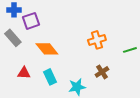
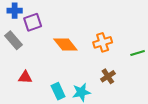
orange diamond: (47, 49) -> (65, 45), moved
cyan rectangle: (50, 77) -> (58, 91), moved

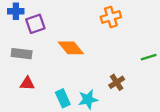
gray rectangle: (14, 40) -> (22, 54), moved, turned -42
orange cross: (103, 42) -> (111, 17), moved

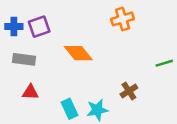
blue cross: (16, 11) -> (14, 27), moved

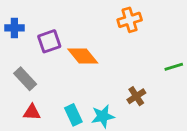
purple square: (39, 27) -> (49, 41), moved
gray rectangle: (24, 59) -> (25, 79), moved, turned 40
red triangle: (30, 92) -> (32, 112), moved

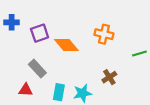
orange cross: (130, 20) -> (104, 34), moved, turned 30
gray rectangle: (25, 79) -> (37, 69), moved
cyan rectangle: (73, 115) -> (59, 92), turned 35

